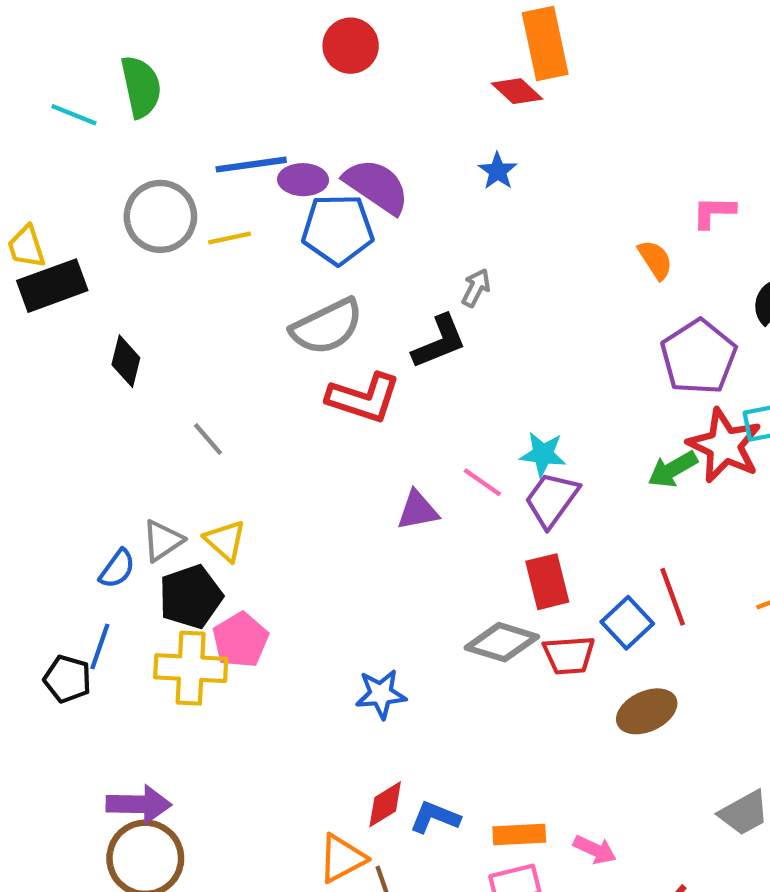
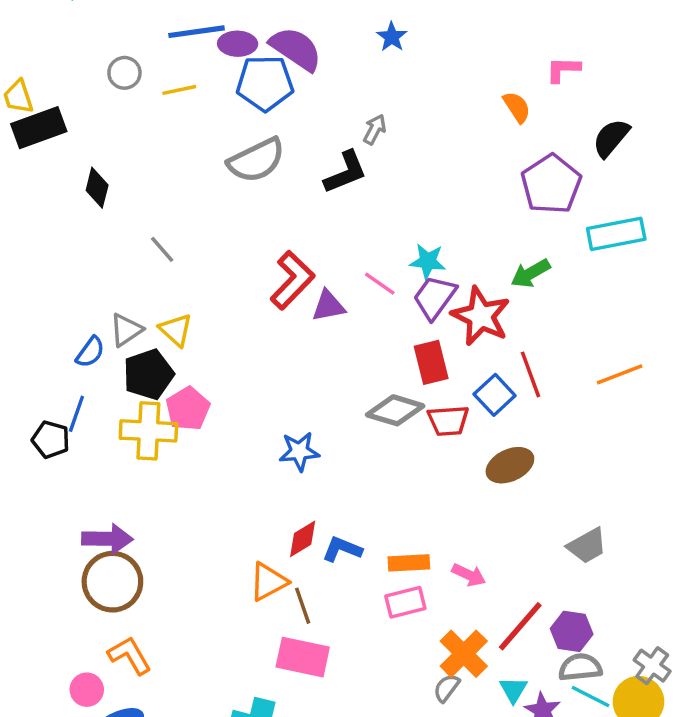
gray circle: (160, 216) -> (124, 73), size x0.6
red L-shape: (364, 398) -> (292, 280), moved, turned -64
red star: (724, 446) -> (481, 316), moved

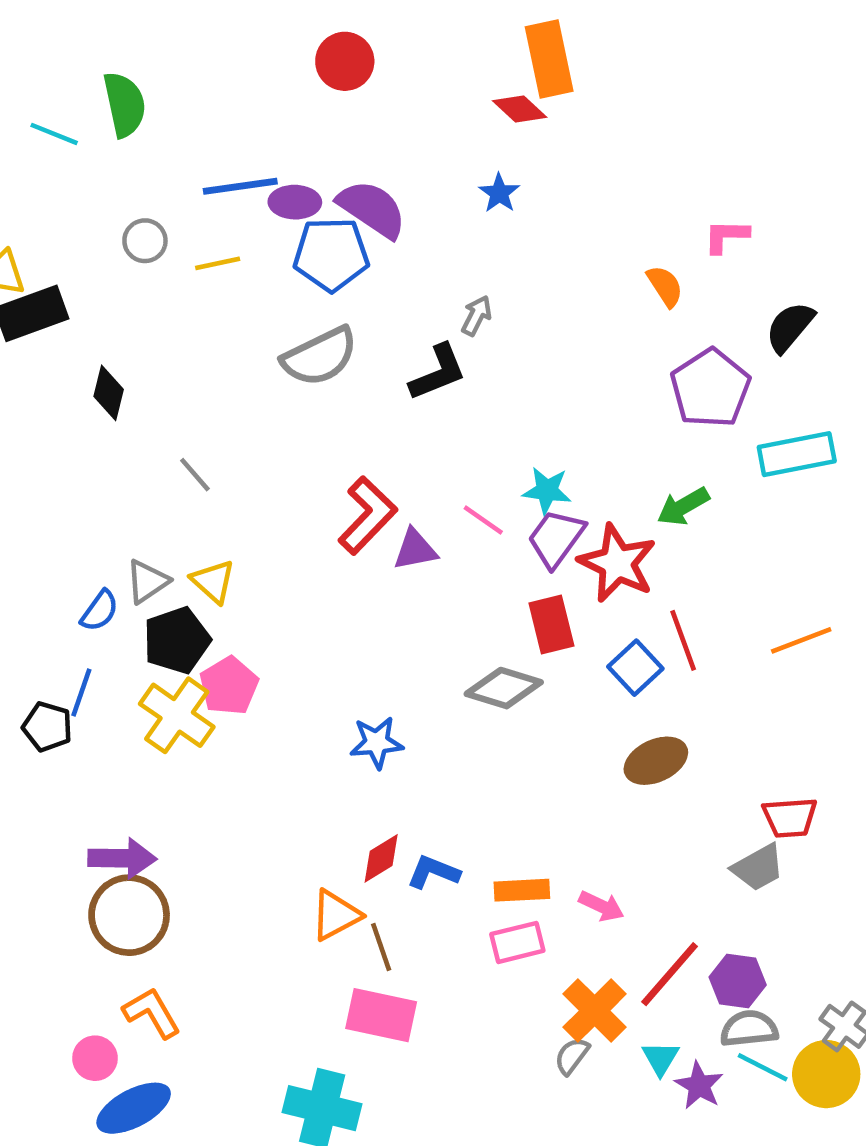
red trapezoid: (448, 421) -> (790, 817), moved
yellow cross: (148, 431) -> (177, 715), turned 32

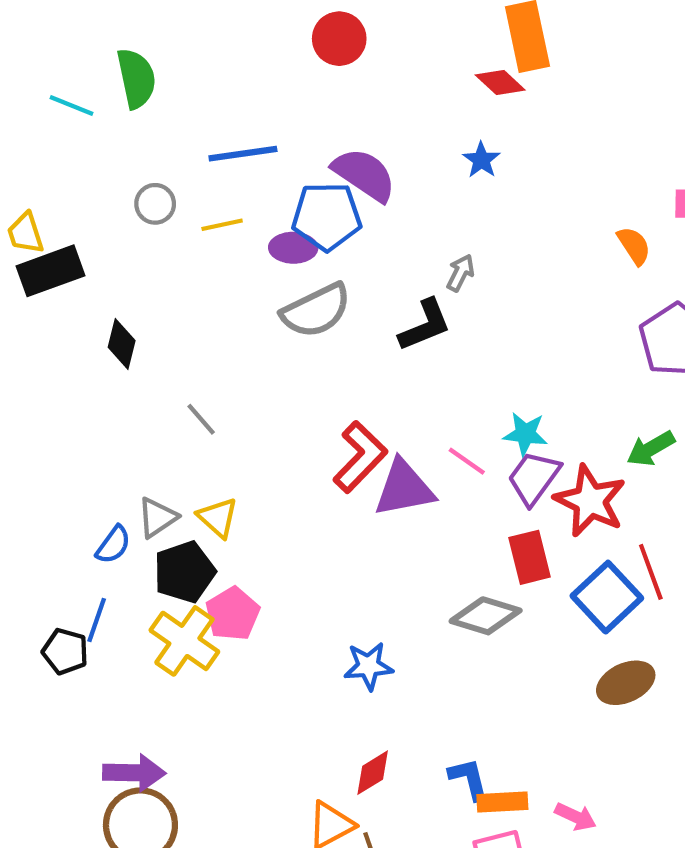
purple ellipse: (295, 202) -> (293, 248), moved
purple triangle: (415, 550) -> (404, 488), size x1.5
blue square: (635, 668) -> (607, 597), size x1.4
blue L-shape: (433, 872) -> (469, 779), moved, turned 54

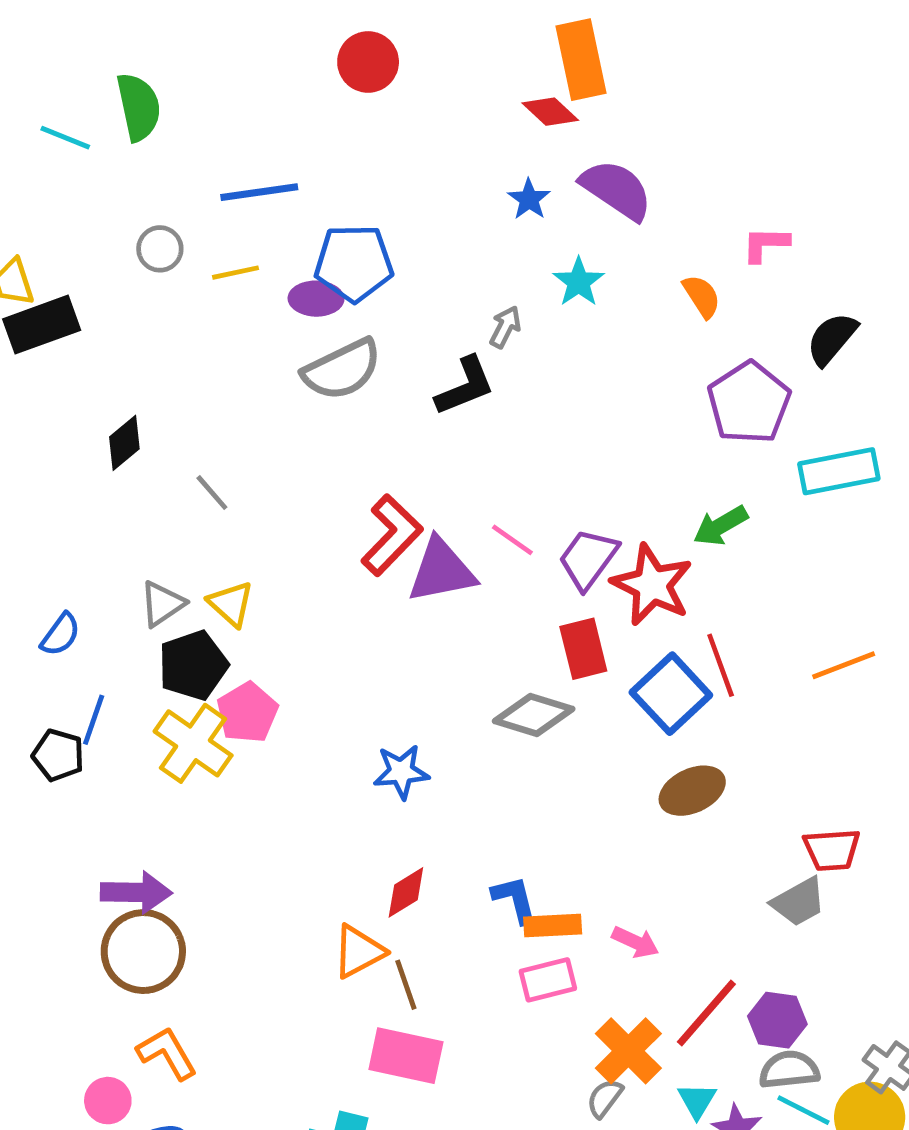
purple semicircle: (364, 175) -> (616, 190), moved
black diamond: (122, 344) -> (124, 443), moved, turned 36
cyan star: (525, 434) -> (579, 282), moved, turned 30
blue semicircle: (113, 545) -> (61, 635), moved

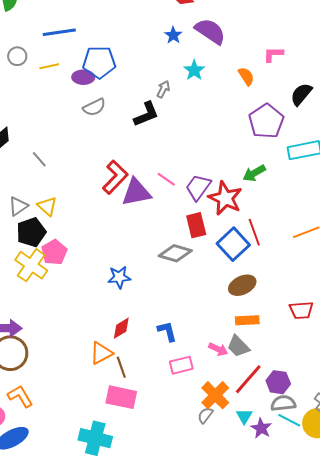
gray semicircle: (342, 370) -> (94, 107), size x0.7
gray trapezoid: (799, 902) -> (238, 346), moved, turned 75
orange rectangle: (553, 926) -> (247, 320), moved

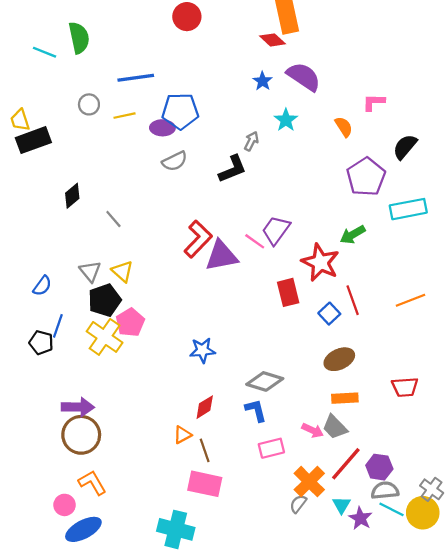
purple trapezoid: (198, 187) -> (276, 230), moved
gray triangle: (18, 206) -> (90, 271), turned -35
blue square: (233, 244) -> (329, 314), size x0.6
gray diamond: (175, 253) -> (265, 381), moved
orange triangle: (101, 353) -> (182, 435), size x0.7

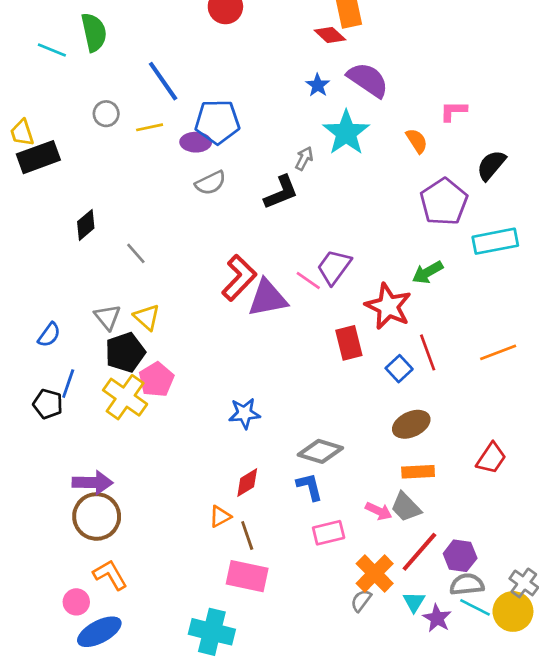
blue line: (136, 78) -> (163, 81), turned 63
cyan star: (286, 120) -> (346, 133), size x1.6
red trapezoid: (405, 387) -> (491, 458), turned -52

